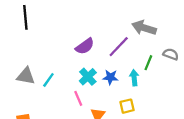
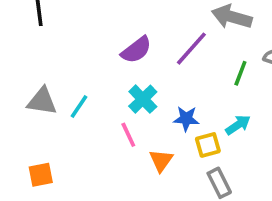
blue star: (110, 77) -> (186, 119), moved
cyan arrow: (134, 78) -> (238, 125), moved, turned 63

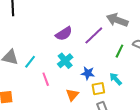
cyan arrow: (238, 125) -> (116, 79), turned -104
pink line: (128, 135) -> (46, 79), moved

